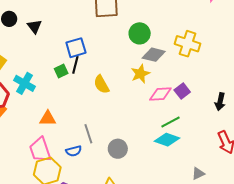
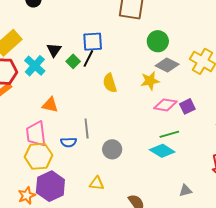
black triangle: (34, 26) -> (54, 50), moved
green square: (61, 71) -> (73, 61), turned -32

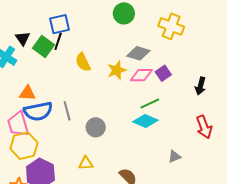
green square: (73, 61) -> (43, 47), size x1.5
gray diamond: (167, 65) -> (138, 53), moved
yellow star: (150, 81) -> (117, 70), moved
blue semicircle: (69, 142) -> (38, 111), moved, size x1.8

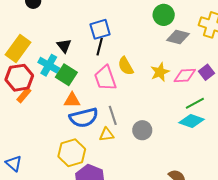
green square: (43, 47) -> (66, 75), moved
gray diamond: (138, 53) -> (178, 37), moved
pink trapezoid: (18, 124) -> (105, 78), moved
yellow triangle: (86, 163) -> (106, 135), moved

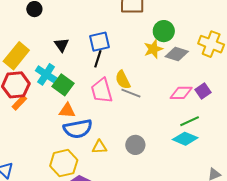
black triangle: (64, 46) -> (62, 45), moved
yellow star: (160, 72) -> (153, 49), moved
gray line: (113, 115) -> (131, 93), moved, turned -54

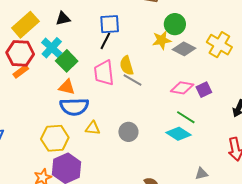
black triangle: (62, 45) -> (63, 19), moved, turned 42
green line: (190, 121) -> (186, 117), turned 48

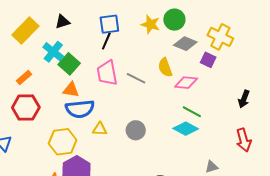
yellow star: (162, 40) -> (150, 24), moved, turned 30
red hexagon: (20, 53) -> (26, 108), moved
yellow semicircle: (127, 66) -> (165, 67), moved
purple square: (204, 90) -> (208, 60), moved, turned -35

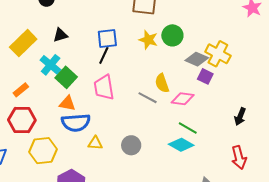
gray diamond: (185, 44) -> (197, 59), moved
gray line: (136, 78) -> (148, 98), moved
yellow hexagon: (63, 142) -> (43, 151), moved

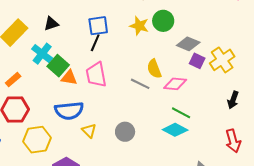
yellow cross: (218, 54) -> (222, 60), moved, turned 30
orange triangle: (67, 103) -> (69, 78), moved
yellow triangle: (95, 143) -> (89, 131), turned 42

